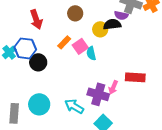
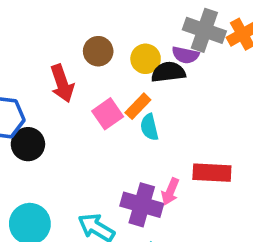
red arrow: (36, 19) -> (62, 83), moved
yellow circle: (100, 29) -> (146, 59), moved
orange rectangle: (64, 42) -> (138, 106), moved
cyan semicircle: (91, 53) -> (149, 127), moved

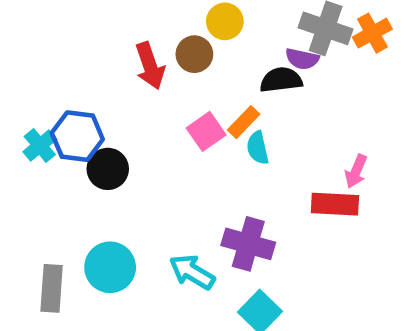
yellow circle: (146, 59) -> (225, 21), moved
red arrow: (62, 83) -> (150, 66), moved
pink arrow: (170, 192) -> (356, 171), moved

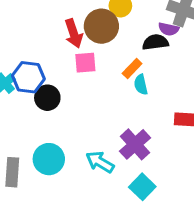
brown circle: (194, 54) -> (101, 26), size x1.5
pink square: (206, 131) -> (85, 63), moved, turned 30
purple cross: (248, 244) -> (135, 144), turned 32

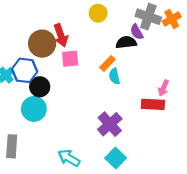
brown circle: (101, 26) -> (42, 44), moved
purple semicircle: (169, 29) -> (137, 32), turned 49
cyan circle: (49, 159) -> (34, 109), moved
cyan arrow: (100, 162) -> (69, 158), moved

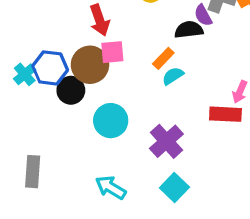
brown circle: (42, 44) -> (90, 65), moved
cyan semicircle: (114, 76) -> (173, 76), turned 70
cyan circle: (34, 109) -> (111, 121), moved

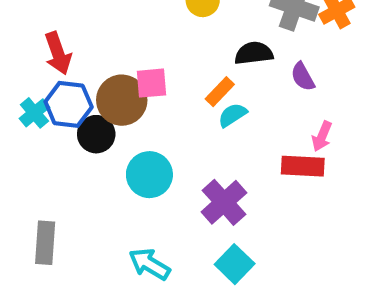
purple semicircle: (203, 15) -> (303, 77), moved
red arrow: (100, 20) -> (58, 53), moved

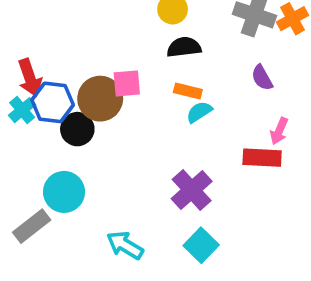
red arrow: (58, 53) -> (30, 78), moved
black semicircle: (254, 53) -> (184, 47), moved
orange rectangle: (220, 92) -> (188, 91), turned 60
cyan circle: (149, 175) -> (64, 192), moved
gray rectangle: (45, 243) -> (32, 226), turned 48

